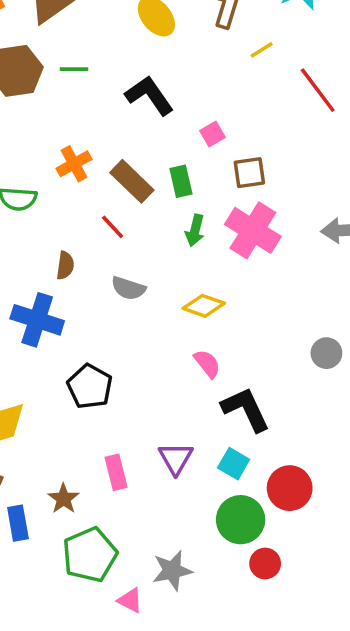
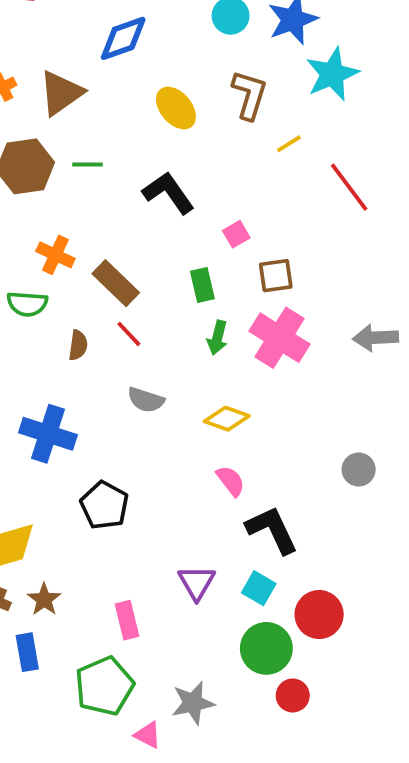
orange cross: (74, 164) -> (55, 255), moved, turned -36
brown rectangle: (132, 181) -> (116, 283), moved
brown semicircle: (65, 265) -> (78, 345), moved
pink rectangle: (116, 472) -> (127, 620), moved
brown star: (64, 499) -> (44, 599), moved

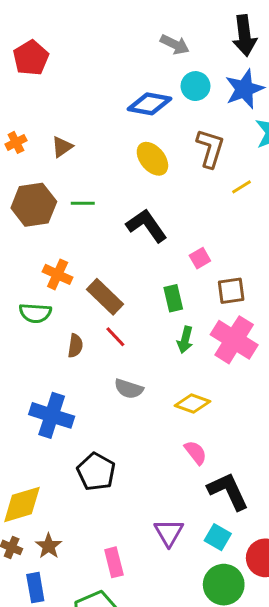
blue diamond: (123, 38) -> (150, 104), moved, turned 30
brown triangle: (61, 93) -> (62, 147), size x0.6

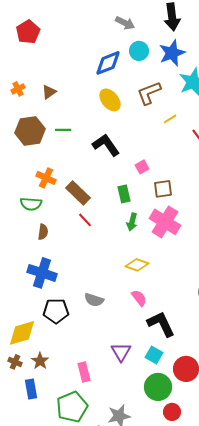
blue diamond: (150, 104) -> (108, 63), turned -32
brown L-shape: (210, 148) -> (149, 93), turned -128
brown semicircle: (75, 346) -> (43, 232), moved
gray semicircle: (129, 389) -> (94, 300), moved
black pentagon: (96, 472) -> (56, 311), moved, turned -30

